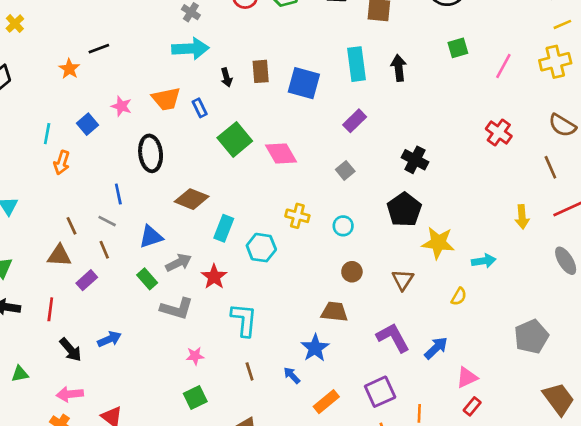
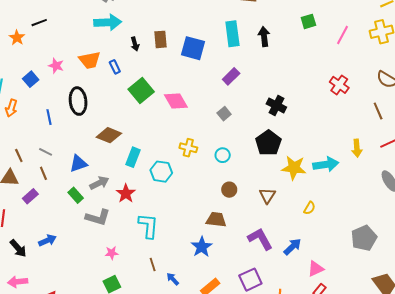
blue line: (118, 194) -> (49, 117), moved
cyan arrow: (484, 261) -> (326, 164), moved, size x1.4
blue arrow: (292, 375) -> (173, 279), moved

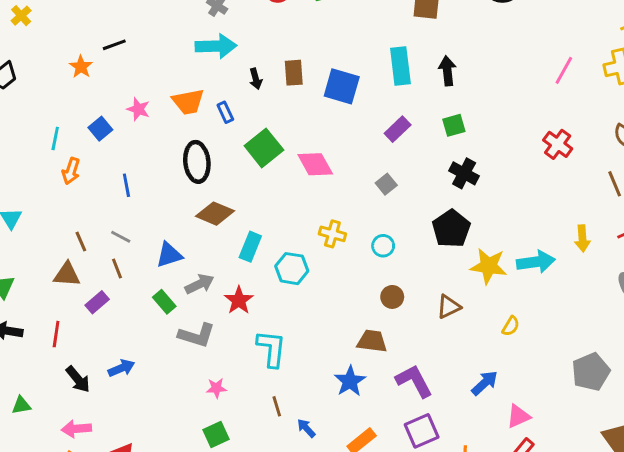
green square: (308, 21) -> (454, 125), moved
black ellipse: (78, 101) -> (197, 162), moved
brown triangle: (267, 196) -> (449, 307), turned 30
purple L-shape: (260, 239) -> (414, 381), moved

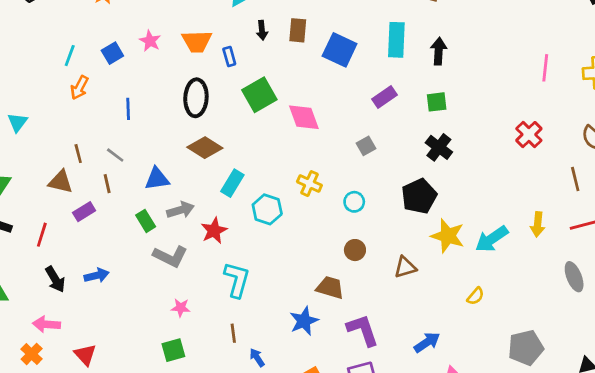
pink line: (564, 70) -> (545, 68), turned -32
cyan arrow: (536, 262) -> (492, 239), turned 144
yellow semicircle: (511, 326) -> (476, 296), moved

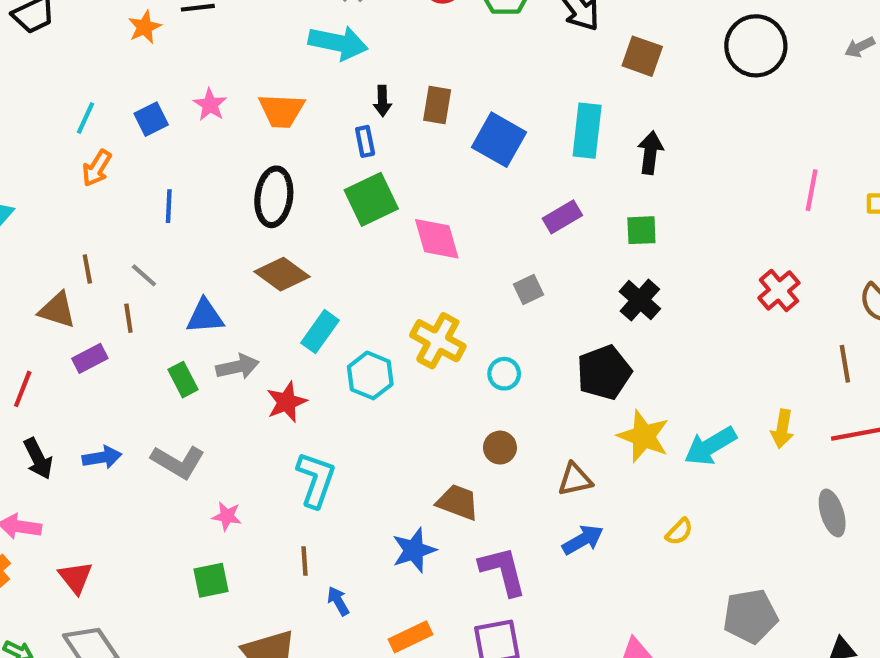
blue rectangle: (229, 56) -> (365, 141), moved
yellow cross: (309, 184) -> (438, 341), size x1.4
gray L-shape: (170, 256) -> (178, 462), moved
blue arrow: (427, 342) -> (583, 540), moved

